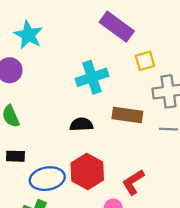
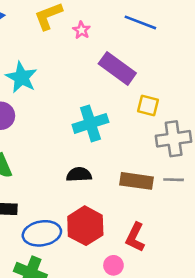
yellow square: (145, 61) -> (148, 106), turned 30
brown rectangle: (127, 115) -> (136, 181), moved
red L-shape: (133, 182) -> (135, 237), turned -32

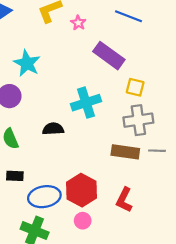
gray cross: (174, 139) -> (138, 120), moved
black semicircle: (79, 175) -> (53, 129), moved
pink circle: (113, 265) -> (83, 221), moved

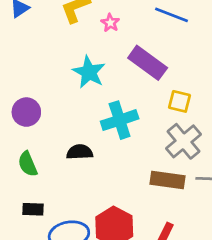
cyan star: (27, 63) -> (89, 72), moved
gray cross: (138, 120) -> (183, 141), turned -32

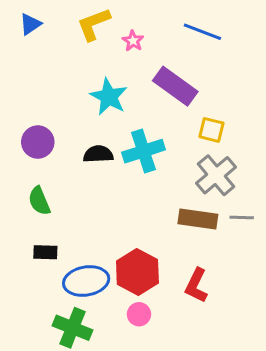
black semicircle: (80, 152) -> (98, 154), moved

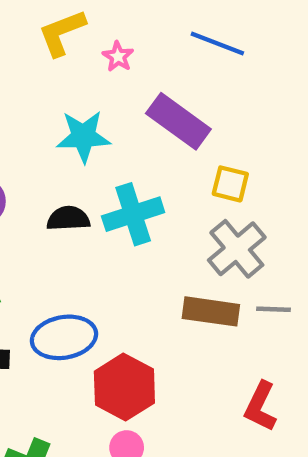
cyan star: (109, 97) -> (83, 136), turned -30
blue ellipse: (86, 281) -> (64, 337), moved
red L-shape: (196, 286) -> (261, 406), moved

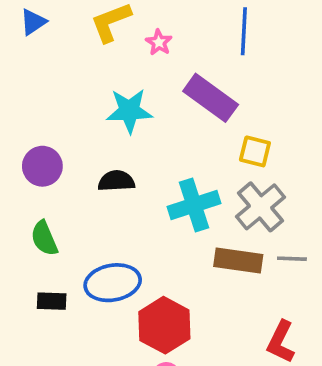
blue line: (217, 44) -> (244, 31), turned 72
cyan cross: (133, 214) -> (194, 205), moved

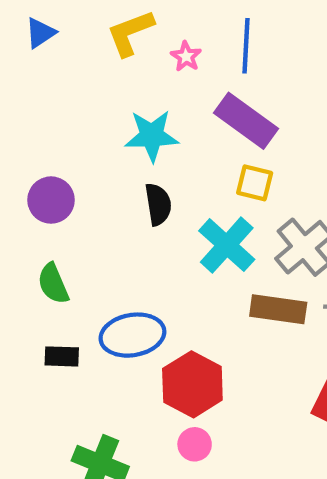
blue line: (244, 31) -> (246, 46), moved
yellow square: (255, 151) -> (255, 183), moved
black semicircle: (116, 181) -> (158, 204), moved, turned 84
cyan cross: (194, 205) -> (227, 245), turned -30

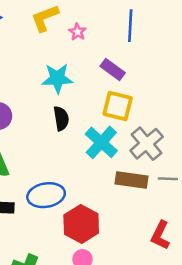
blue line: (246, 46) -> (130, 26), moved
purple rectangle: (246, 121) -> (113, 70), size x0.7
yellow square: (255, 183) -> (118, 106), size x1.4

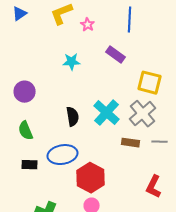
cyan star: (57, 78) -> (72, 62), size x0.7
yellow square: (118, 106) -> (150, 83), moved
black semicircle: (61, 119) -> (73, 117), moved
brown rectangle: (131, 180) -> (131, 143), size x0.7

